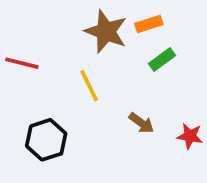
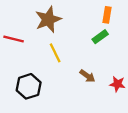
orange rectangle: (149, 24) -> (107, 15), moved, turned -63
brown star: (106, 32) -> (48, 19), moved, turned 30

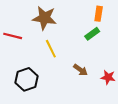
brown star: (48, 19) -> (44, 18), turned 30

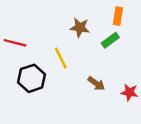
brown star: (44, 18) -> (80, 28), moved, size x0.7
black hexagon: (26, 79) -> (32, 78), moved

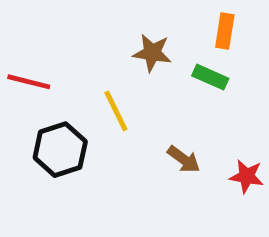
green rectangle: (110, 40) -> (210, 77), turned 60

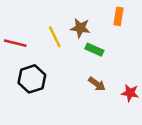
green rectangle: (210, 77) -> (94, 50), moved
yellow line: (116, 111) -> (55, 37), moved

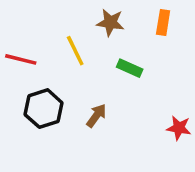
brown star: (80, 28) -> (110, 23), moved
brown arrow: (97, 84) -> (96, 116), moved, turned -90

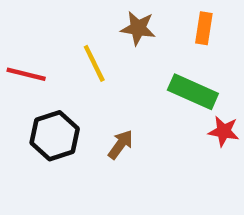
green rectangle: (130, 68) -> (193, 92), moved, size x1.5
red star: (179, 128) -> (224, 131), moved

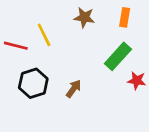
yellow line: (94, 63) -> (44, 35), moved
green rectangle: (193, 92) -> (118, 56), turned -72

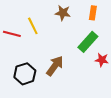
black hexagon: (33, 83) -> (25, 74), moved
brown arrow: (74, 89) -> (55, 66), size x1.5

